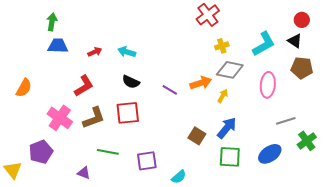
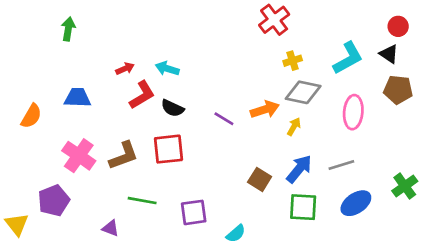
blue trapezoid: (58, 46) -> (77, 98), moved
red L-shape: (84, 86) -> (142, 95), moved
gray line: (286, 121) -> (341, 165), moved

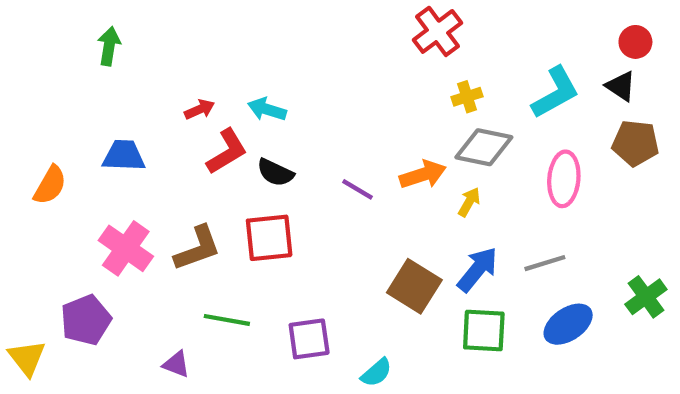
brown square: (260, 179) -> (414, 286), size x1.4

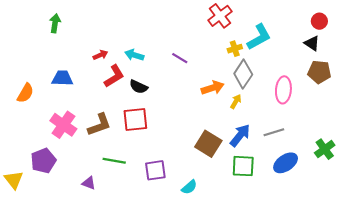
cyan L-shape: (555, 93) -> (259, 37), moved
gray diamond: (484, 147) -> (243, 74), turned -68
purple line: (357, 189) -> (180, 58), moved

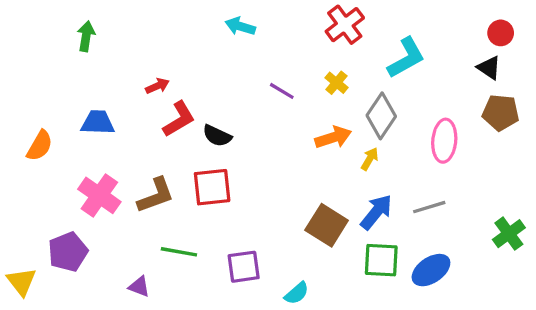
yellow cross: (235, 49) -> (336, 83), moved, turned -32
cyan arrow: (134, 55) -> (240, 26), moved
blue ellipse: (286, 163) -> (431, 270), moved

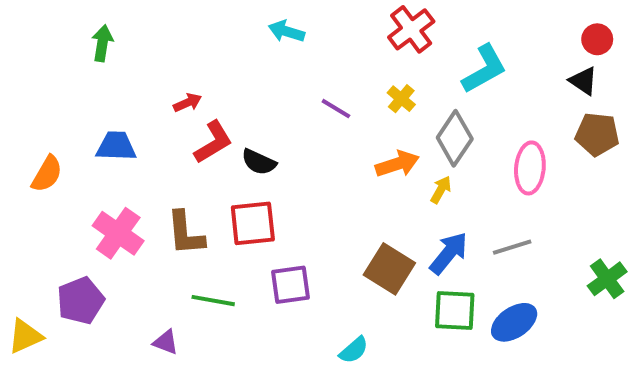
brown L-shape: (156, 195) -> (185, 233), turned 105
purple square: (244, 267) -> (290, 285), moved
yellow triangle: (21, 282) -> (25, 336), turned 44

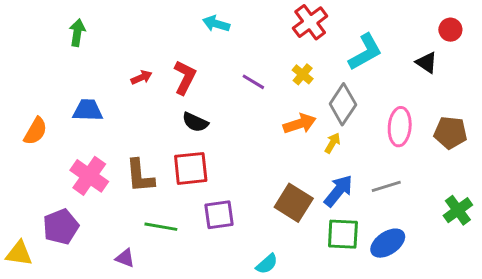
black triangle: (583, 81) -> (427, 62), moved
brown pentagon: (597, 134) -> (450, 133), moved
red L-shape: (213, 142) -> (185, 77), moved, turned -32
yellow triangle: (25, 336) -> (19, 254), turned 32

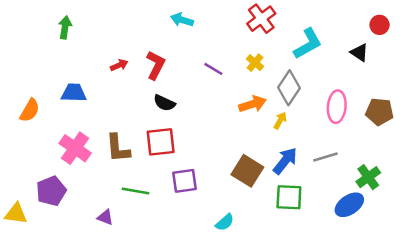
green cross: (458, 210) -> (368, 177), moved
blue ellipse: (388, 243) -> (349, 205), moved

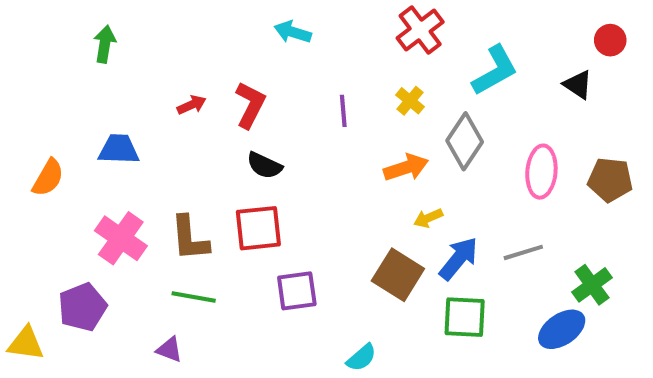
purple line: (213, 69) -> (343, 111), turned 54
yellow arrow: (280, 120) -> (428, 218), moved, turned -144
green line: (135, 191) -> (194, 297), moved

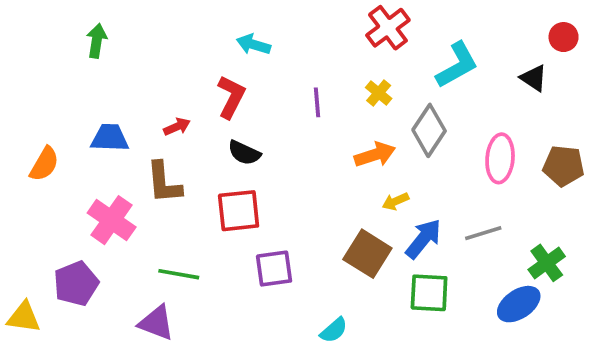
cyan arrow: (293, 32) -> (254, 44), moved
red arrow: (192, 105) -> (177, 127), moved
brown L-shape: (190, 238) -> (164, 183), moved
purple triangle: (169, 350) -> (156, 323), size x1.5

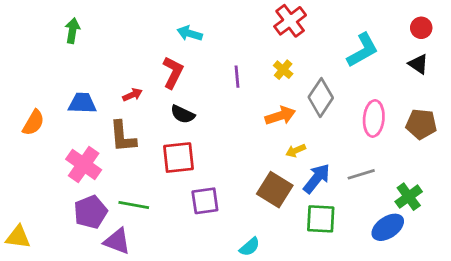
cyan L-shape: (457, 65) -> (363, 50), moved
black triangle: (534, 78) -> (418, 64), moved
purple pentagon: (76, 284) -> (91, 212), moved

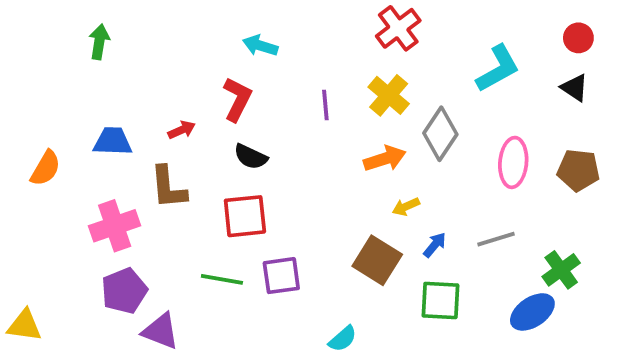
yellow cross: (283, 70) -> (389, 95), size x1.5
pink cross: (84, 165) -> (115, 226), turned 36
blue arrow: (317, 178) -> (435, 245), size x0.6
green line: (134, 205) -> (222, 279), moved

